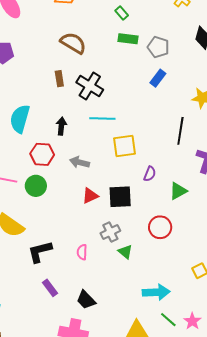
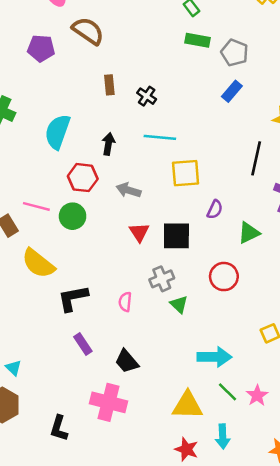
brown semicircle: (73, 43) -> (88, 31), moved
black cross: (90, 86) -> (147, 96), size x0.6
red triangle: (90, 196) -> (139, 232), turned -42

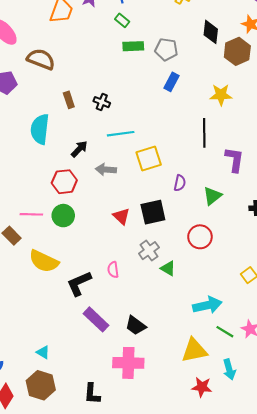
cyan semicircle: (58, 132) -> (40, 129), moved
black arrow: (108, 144) -> (79, 149), turned 48
gray arrow: (129, 190) -> (106, 170), moved
pink semicircle: (125, 302) -> (113, 270), moved
purple rectangle: (83, 344) -> (96, 319), size x1.4

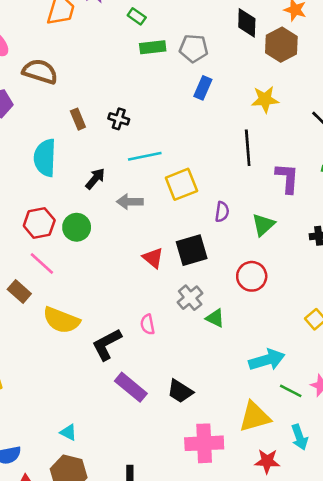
red hexagon: (64, 182) -> (39, 223), moved
pink line: (31, 214) -> (42, 263), turned 45
green circle: (63, 216) -> (77, 227), moved
pink cross: (128, 363) -> (204, 443), moved

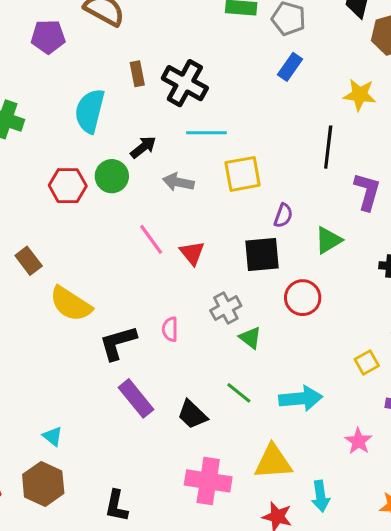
black cross: (119, 119) -> (185, 83), size x1.8
green circle: (77, 227) -> (112, 176), moved
black square: (192, 250) -> (262, 255), moved
pink line: (42, 263) -> (151, 239), moved
green line: (291, 391) -> (239, 393), moved

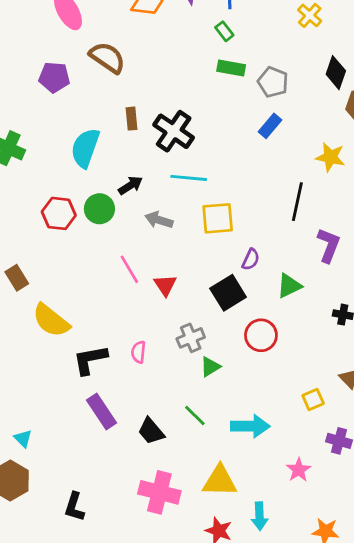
black square: (262, 255) -> (228, 293), turned -32
green triangle: (250, 338) -> (210, 367), turned 45

